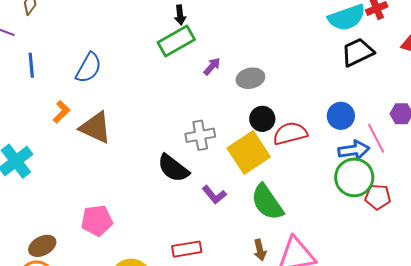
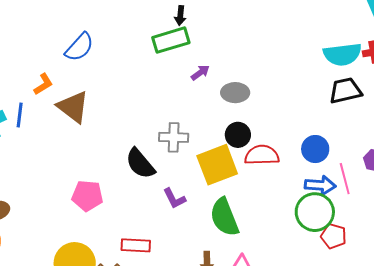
blue line: (31, 65) -> (20, 115), moved
pink pentagon: (97, 221) -> (87, 196), moved

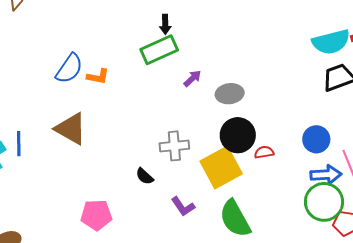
orange L-shape: (43, 84) -> (98, 76), moved, turned 50
black circle: (238, 135) -> (238, 135), size x1.4
red semicircle: (262, 155) -> (264, 152), size x0.6
black semicircle: (140, 164) -> (145, 176), size x0.6

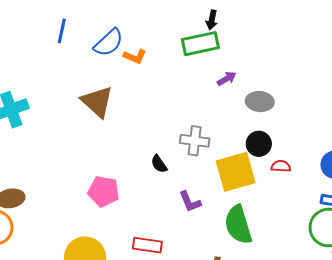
black circle: (238, 135) -> (259, 144), size x0.7
blue line: (19, 144) -> (62, 31), moved

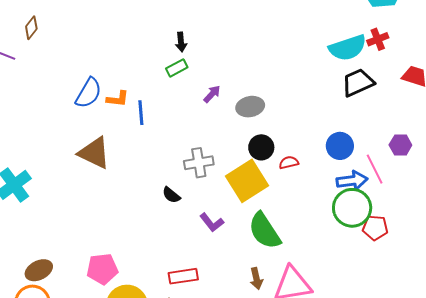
blue line: (62, 31) -> (141, 113), moved
green rectangle: (200, 44) -> (177, 68), size x0.6
pink pentagon: (104, 191) -> (102, 269), moved

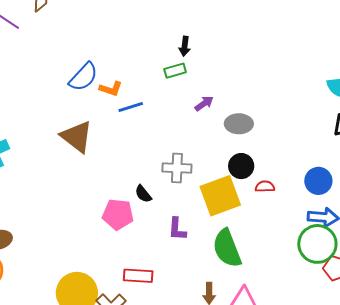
blue line: (141, 113) -> (131, 107), turned 65
purple L-shape: (212, 222) -> (177, 229), turned 30
pink pentagon: (102, 269) -> (118, 214), moved

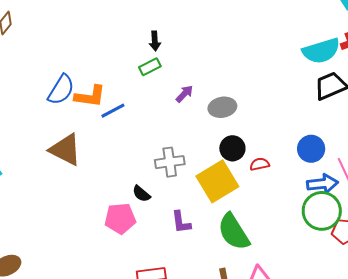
orange L-shape: (111, 89) -> (90, 96), size x1.4

